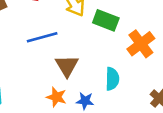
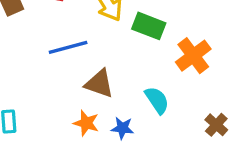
brown triangle: (67, 66) -> (99, 84), turned -40
cyan semicircle: (112, 79) -> (157, 100), turned -35

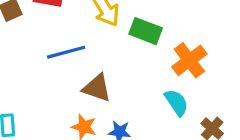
cyan semicircle: (157, 100) -> (176, 103), moved

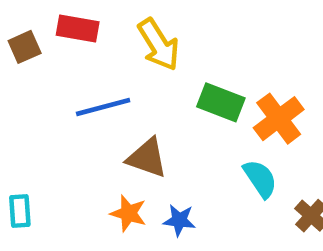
green rectangle: (146, 31) -> (221, 102), moved

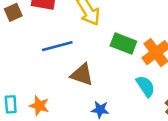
orange star: (129, 213) -> (39, 106), moved

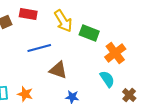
green rectangle: (123, 43) -> (89, 33), moved

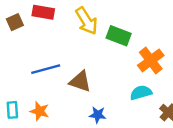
blue line: (39, 48) -> (46, 69), moved
cyan semicircle: (107, 79) -> (141, 93), turned -72

